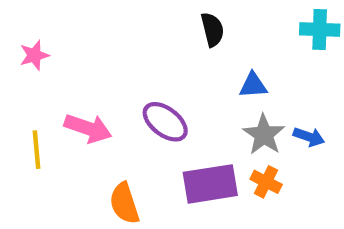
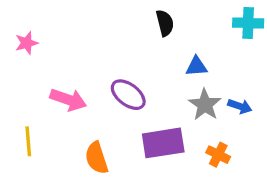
yellow line: (36, 150) -> (28, 141), moved
orange cross: (266, 182) -> (218, 155), moved

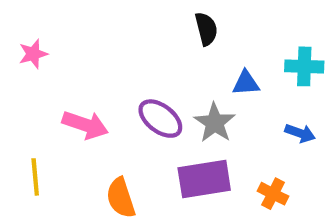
cyan cross: (248, 23) -> (304, 66), moved
gray star: (205, 105) -> (215, 123), moved

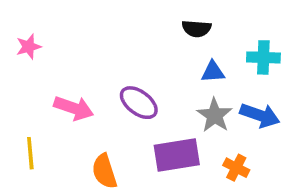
black semicircle: (206, 29) -> (197, 29), moved, turned 108
gray star: (215, 123) -> (215, 115), moved
blue arrow: (300, 133) -> (260, 115), size x1.5

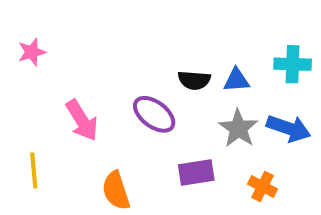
black semicircle: (197, 29) -> (194, 80), moved
pink arrow: (74, 108) -> (82, 120), turned 39
purple rectangle: (177, 155) -> (196, 172), size x0.7

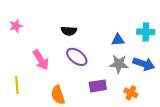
black semicircle: (194, 80) -> (69, 31), moved
gray star: (238, 128) -> (119, 64), turned -30

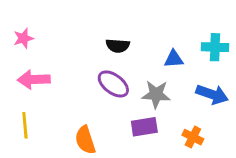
black semicircle: (69, 31) -> (118, 46), moved
pink arrow: (41, 60) -> (34, 80), moved, turned 120
gray star: (119, 64) -> (156, 94), moved

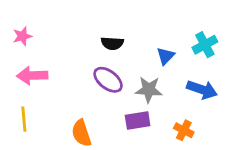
cyan cross: (215, 47) -> (205, 45), turned -30
blue triangle: (174, 59) -> (166, 56), turned -42

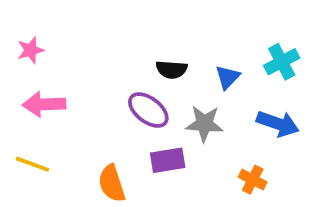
black semicircle: (112, 43) -> (172, 69), moved
yellow line: (24, 119) -> (32, 164), turned -65
purple rectangle: (138, 120) -> (168, 160), moved

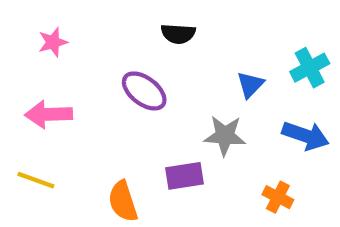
pink star: (31, 50) -> (53, 42), moved
black semicircle: (172, 69) -> (178, 34), moved
purple ellipse: (148, 110) -> (144, 91), moved

